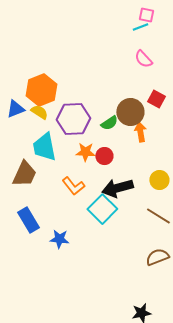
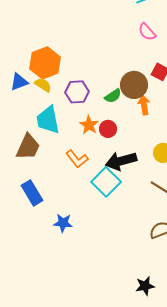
purple hexagon: (73, 119) -> (77, 92), size x0.7
orange star: (85, 152) -> (89, 125), turned 30
blue star: (59, 239) -> (63, 223), moved

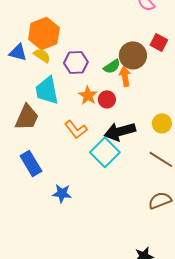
blue triangle: (19, 82) -> (18, 52), turned 36
orange arrow: (144, 105) -> (125, 76), moved

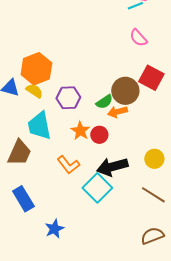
red square: (159, 42) -> (151, 78), size x1.4
orange arrow: (125, 76) -> (117, 112), turned -96
blue star: (62, 193) -> (54, 229), turned -30

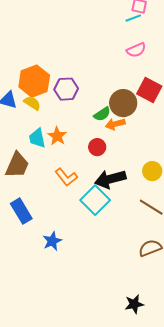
pink semicircle: (138, 38) -> (136, 50), turned -72
purple hexagon: (68, 98) -> (66, 89), moved
cyan trapezoid: (39, 126) -> (37, 138), size x0.7
orange star: (80, 131) -> (57, 136), moved

